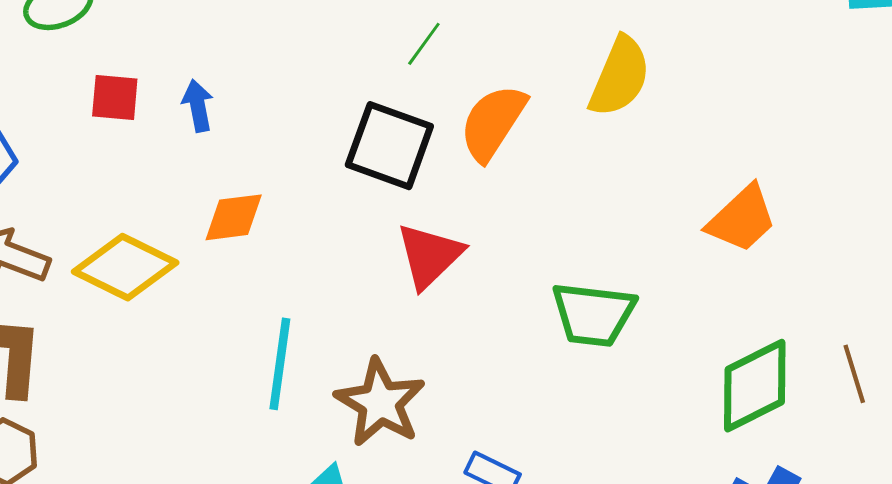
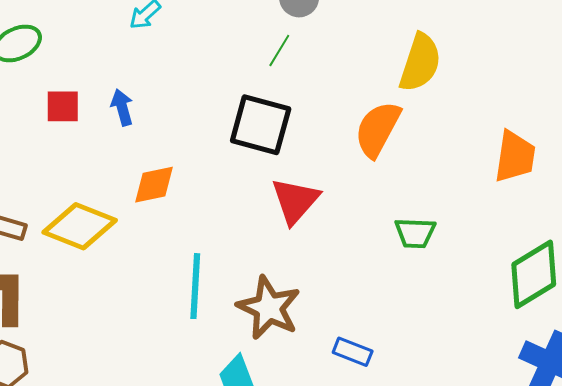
orange semicircle: (493, 123) -> (378, 129), moved
orange trapezoid: (742, 219) -> (515, 157), turned -34
green trapezoid: (593, 314) -> (415, 233), size x0.7

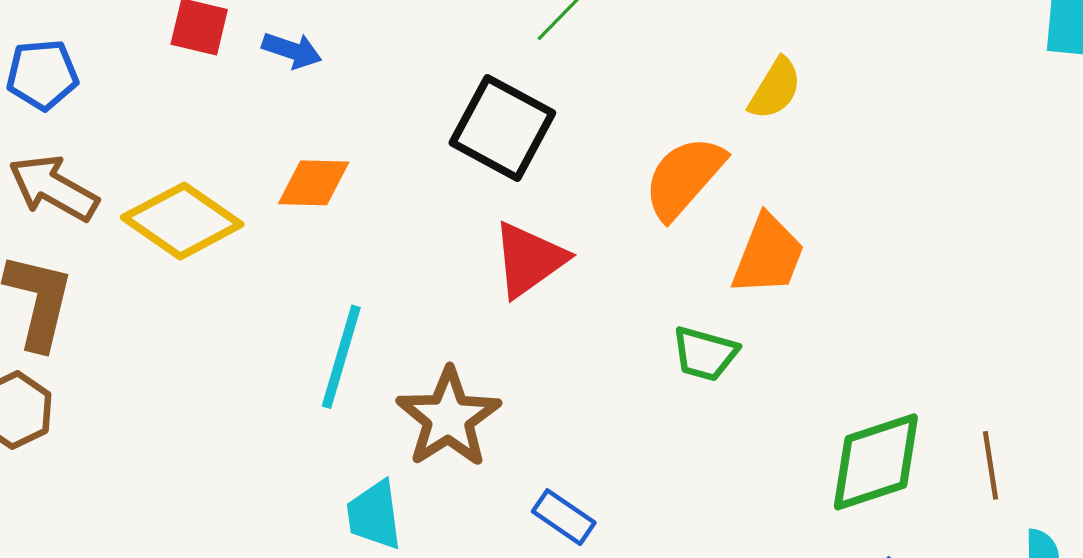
yellow semicircle: (420, 63) -> (775, 89), size x0.7
blue arrow: (122, 107) -> (292, 50), turned 111
orange trapezoid: (515, 157) -> (768, 255), moved

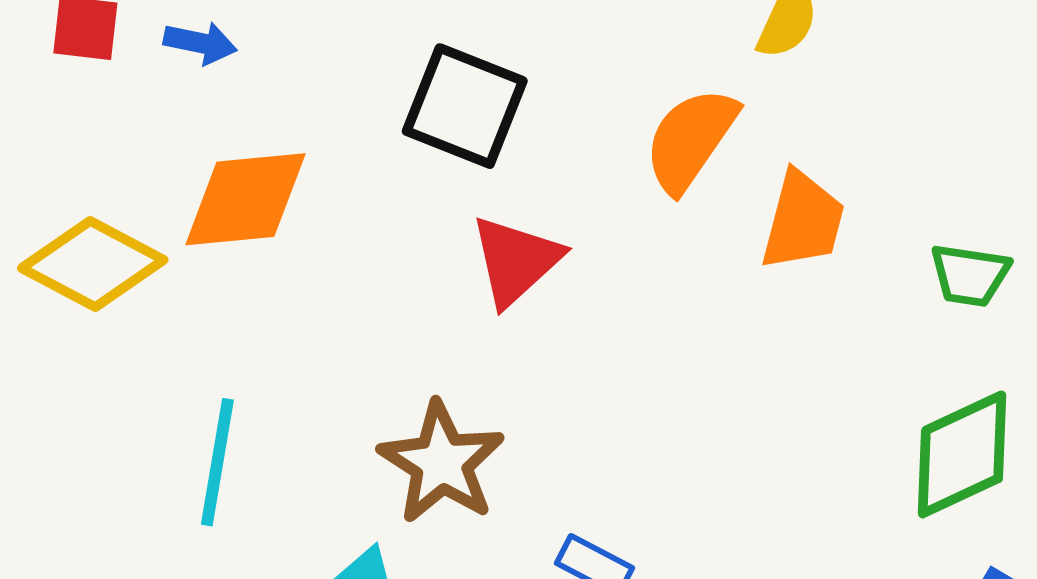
orange diamond: (314, 183) -> (245, 199), size x1.5
green trapezoid: (705, 354) -> (970, 275), moved
cyan line: (341, 357) -> (217, 462), moved

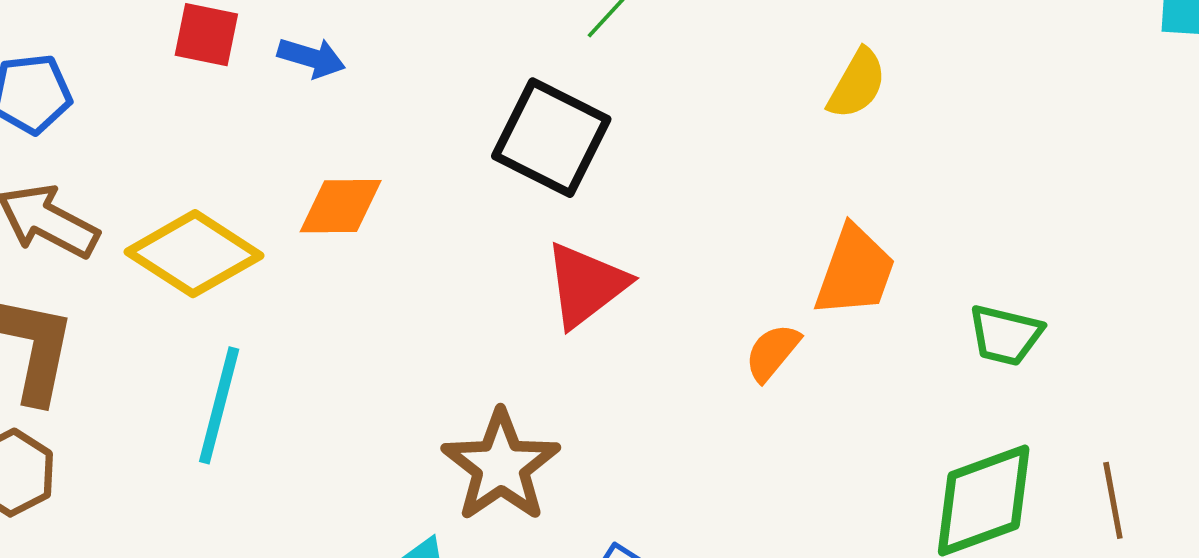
orange semicircle: (691, 140) -> (772, 352), moved, size x0.6
orange diamond: (245, 199) -> (341, 206), size x0.7
cyan line: (217, 462) -> (219, 405), moved

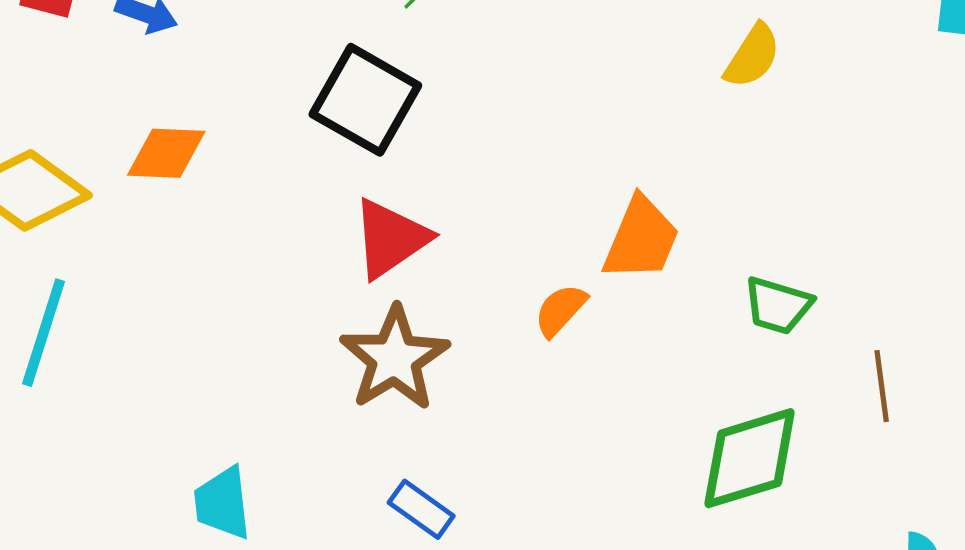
yellow semicircle: (857, 84) -> (752, 56), moved
brown star: (501, 466) -> (395, 358), moved
brown line: (1113, 500) -> (882, 386), moved

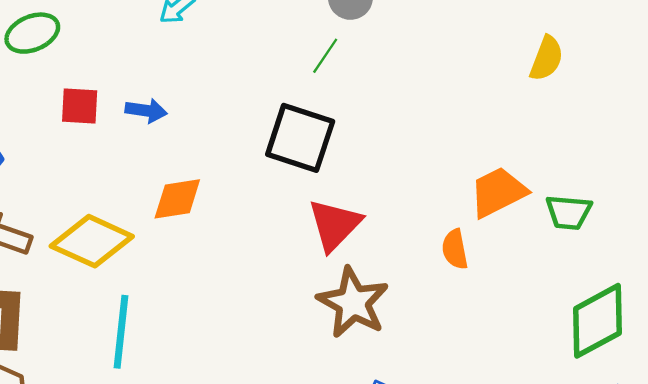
orange trapezoid: (641, 239) -> (498, 192), turned -128
green trapezoid: (778, 306) -> (569, 212), moved
orange semicircle: (560, 310) -> (455, 249), turned -42

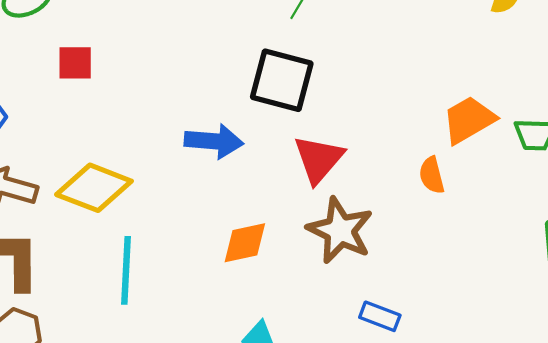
blue arrow: (146, 111) -> (214, 141), moved, size x1.5
orange diamond: (177, 199) -> (245, 243), moved

